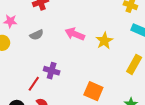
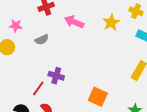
pink arrow: (75, 34) -> (74, 22), moved
yellow star: (104, 41) -> (111, 22), moved

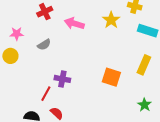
orange square: (98, 97) -> (111, 77), moved

